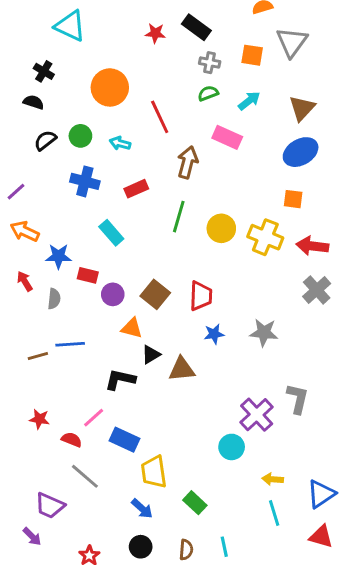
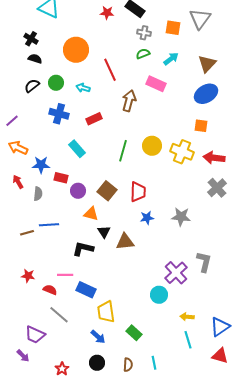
black semicircle: (34, 102) -> (35, 59), moved
green line: (179, 217) -> (123, 151), moved
black triangle: (151, 355) -> (104, 232), turned -32
pink line: (94, 418) -> (65, 275), turned 42

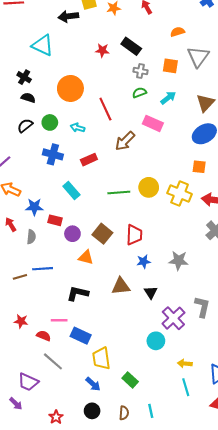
brown arrow: (129, 101) -> (125, 141), turned -150
green line: (123, 151) -> (119, 193), turned 70
black triangle: (104, 232) -> (151, 292), moved

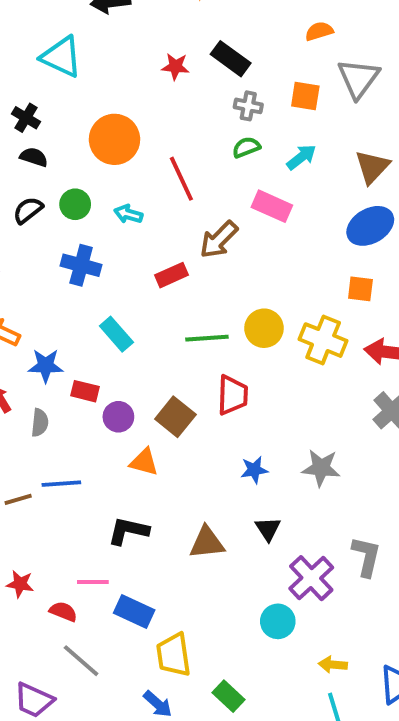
red rectangle: (89, 160) -> (172, 275), moved
red trapezoid: (134, 235) -> (233, 395), moved
brown triangle: (121, 286) -> (207, 543), moved

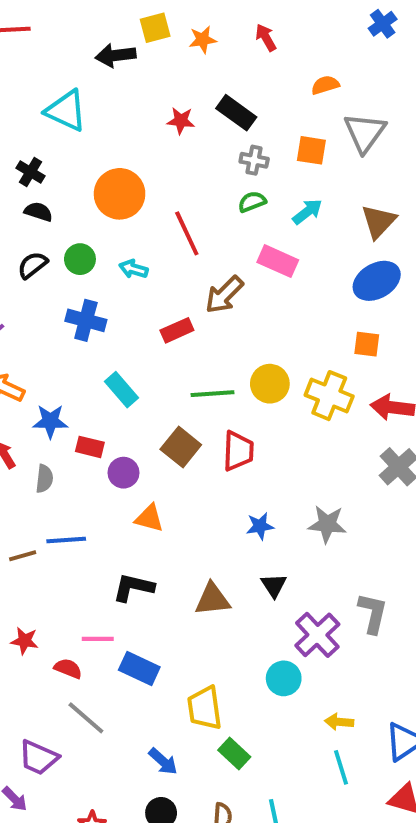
brown square: (175, 417) -> (181, 447), moved
yellow trapezoid: (174, 655) -> (205, 708), moved

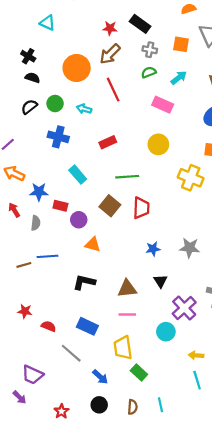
cyan triangle: (66, 111) -> (48, 23), size x0.7
brown arrow: (224, 295) -> (110, 54), moved
yellow circle: (270, 384) -> (158, 144), moved
pink line: (98, 639) -> (127, 314), moved
gray line: (86, 718) -> (71, 353), moved

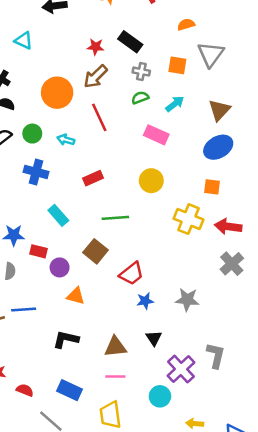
red trapezoid: (141, 208) -> (131, 274), moved, turned 50

